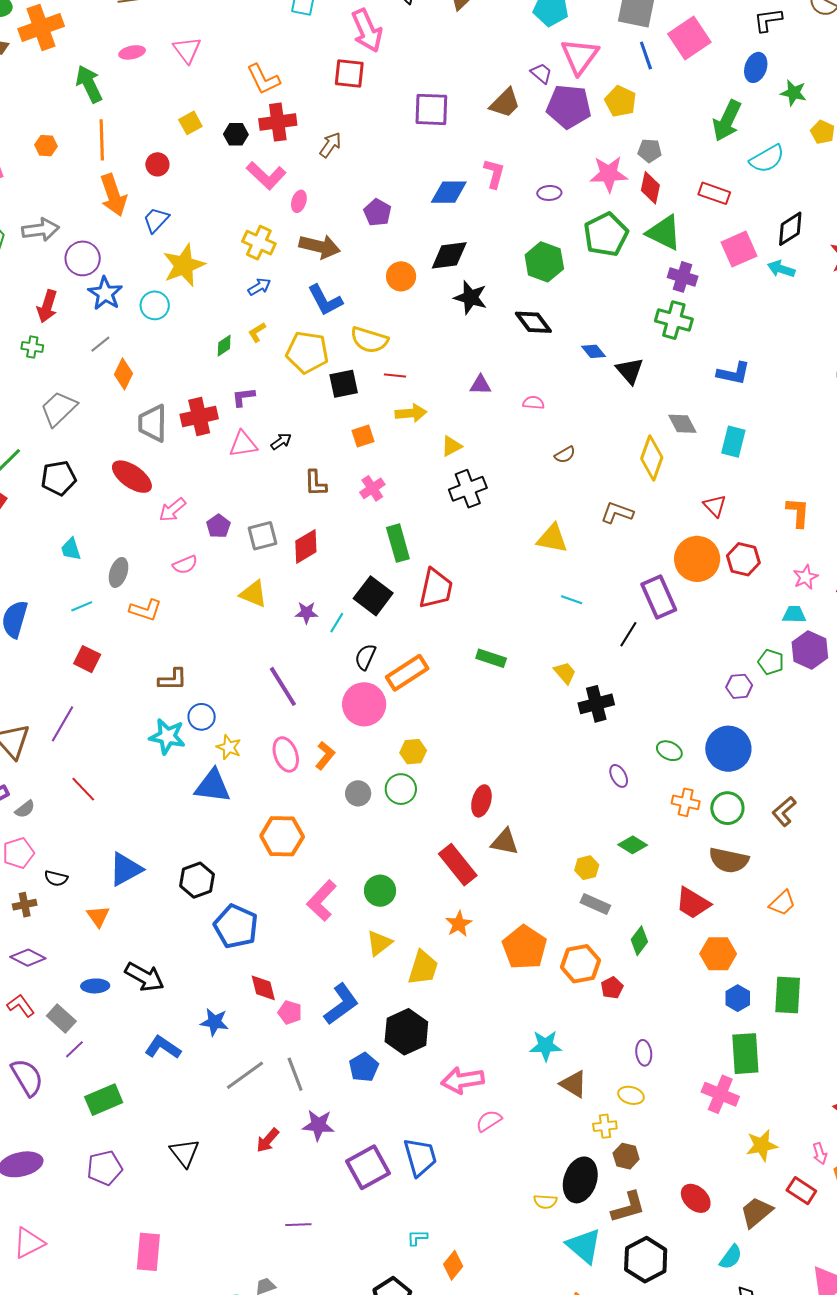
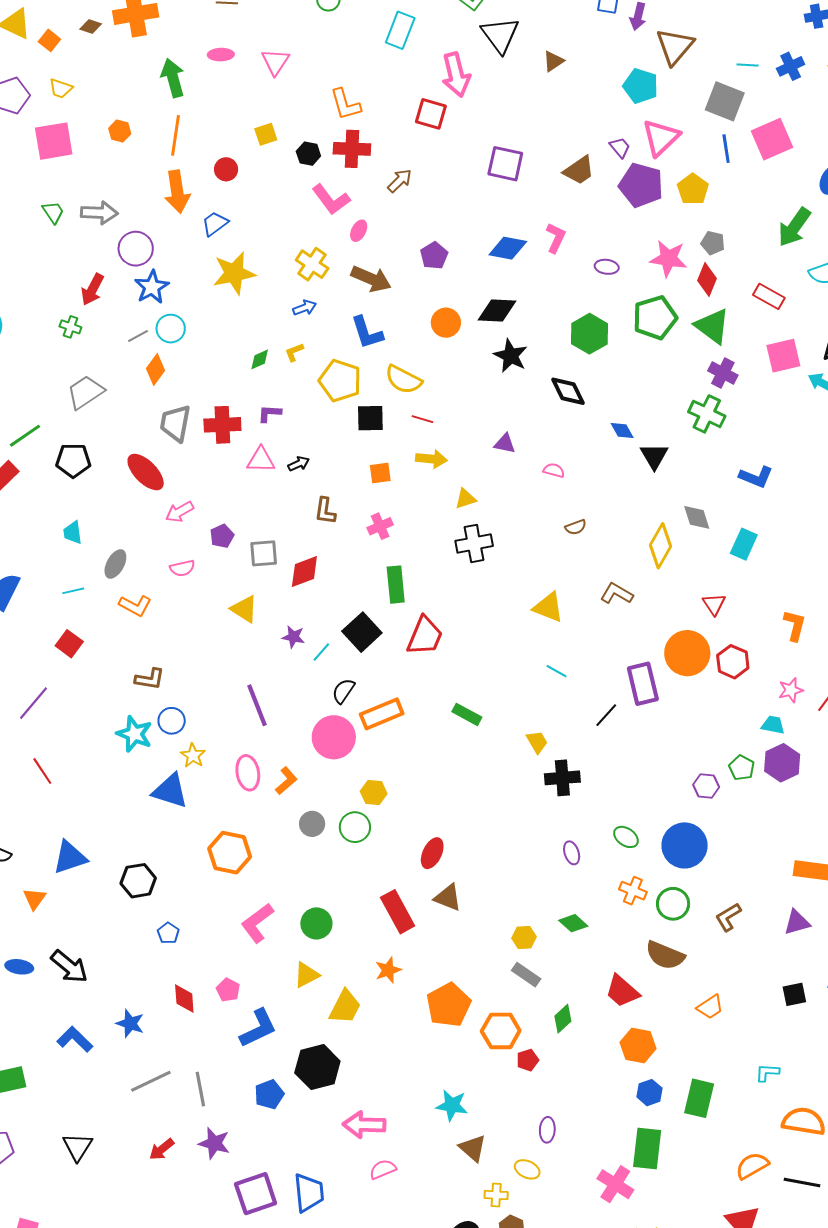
cyan circle: (155, 305) -> (171, 329), moved
blue pentagon: (236, 926) -> (168, 933), size x0.5
pink pentagon: (290, 1012) -> (228, 990), moved

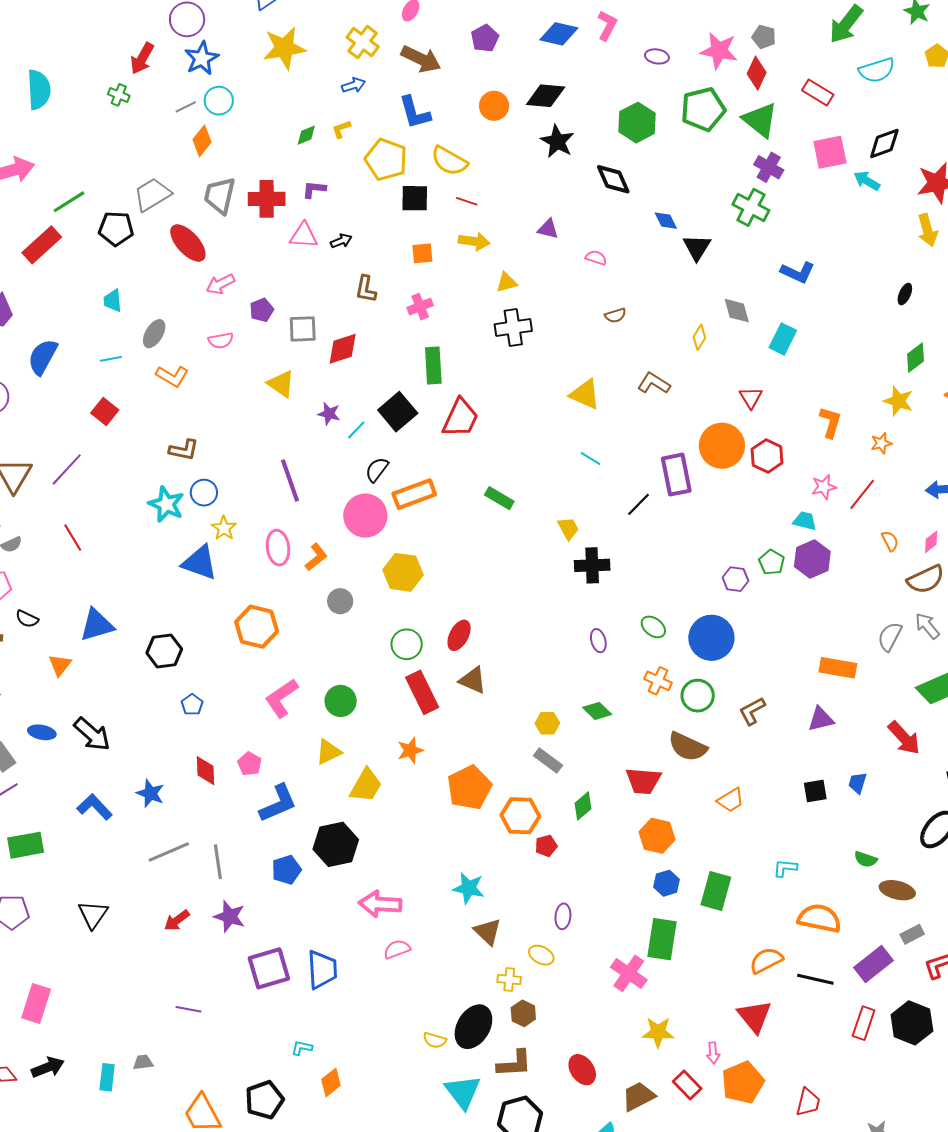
gray trapezoid: (86, 392) -> (152, 195), moved
yellow diamond: (660, 546) -> (699, 337), size x0.6
yellow hexagon: (374, 792) -> (403, 572), size x1.5
green circle: (355, 827) -> (407, 644), moved
red trapezoid: (622, 991) -> (643, 781), turned -39

